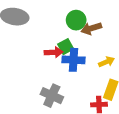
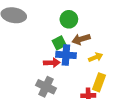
brown arrow: (91, 28) -> (81, 39), moved
red arrow: (54, 52) -> (52, 63), moved

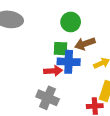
green square: (59, 43) -> (61, 49), turned 32

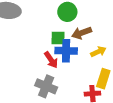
red arrow: (53, 71) -> (51, 60), turned 60

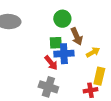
brown arrow: (82, 33) -> (77, 36), turned -90

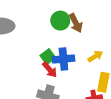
brown arrow: (77, 36) -> (76, 23), moved
green square: (56, 43) -> (48, 57), moved, turned -32

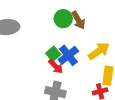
yellow arrow: (95, 56) -> (99, 51), size x1.5
blue cross: (63, 59) -> (68, 55), turned -30

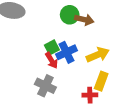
brown arrow: (78, 20) -> (84, 20), turned -60

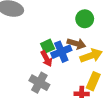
green circle: (70, 15) -> (85, 19), moved
brown arrow: (84, 20) -> (76, 44), moved

